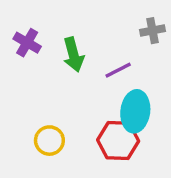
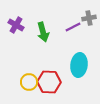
purple line: (118, 70) -> (73, 27), moved
red hexagon: (118, 141) -> (49, 82), moved

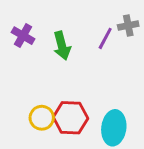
purple line: (73, 27) -> (105, 38), turned -35
cyan ellipse: (79, 65) -> (114, 128), moved

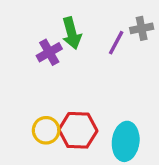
purple cross: (23, 36) -> (49, 52), moved, turned 30
green arrow: (62, 46) -> (72, 33), moved

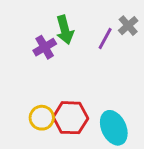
gray cross: (142, 28) -> (128, 26), turned -30
cyan ellipse: (126, 141) -> (114, 128), turned -32

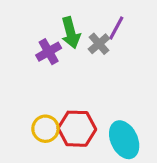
gray cross: (128, 26) -> (99, 44), moved
purple line: (105, 38) -> (116, 28), moved

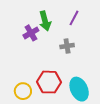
gray cross: (99, 44) -> (67, 46), moved, turned 32
yellow circle: (45, 129) -> (23, 91), moved

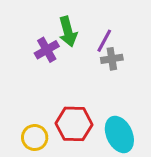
purple line: (74, 18) -> (104, 41), moved
gray cross: (67, 46) -> (112, 59), moved

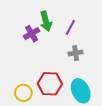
gray cross: (112, 59) -> (76, 53), moved

